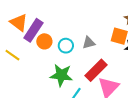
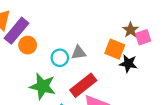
cyan circle: (66, 46) -> (60, 58), moved

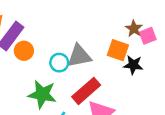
gray triangle: (79, 53) -> (79, 56), size x1.5

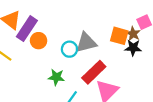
brown star: (134, 29) -> (133, 34), moved
green star: (42, 94) -> (56, 77), size x0.7

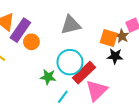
gray triangle: (86, 43) -> (71, 25), moved
black star: (133, 48) -> (115, 56), moved
cyan circle: (69, 49) -> (70, 62), moved, size x1.6

